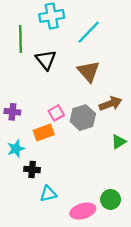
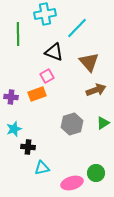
black triangle: (46, 60) -> (54, 52), moved, turned -30
brown triangle: (89, 71) -> (89, 62), moved
pink square: (56, 113) -> (47, 76), moved
gray hexagon: (83, 118) -> (72, 124), moved
orange rectangle: (44, 133) -> (37, 94), moved

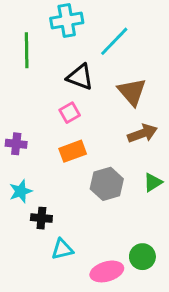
orange rectangle: (37, 94) -> (73, 151), moved

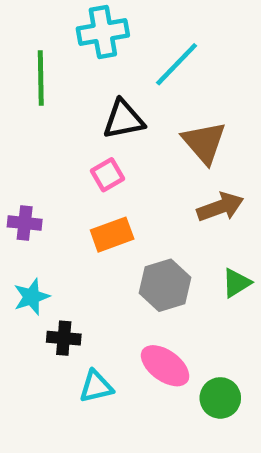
black triangle: (80, 77) -> (124, 119), turned -32
pink ellipse: (107, 271) -> (165, 366), moved, turned 52

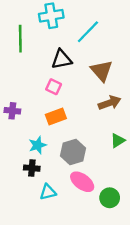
pink square: (107, 175) -> (54, 87), turned -35
gray hexagon: (165, 285) -> (73, 152), moved
cyan star: (32, 297) -> (38, 145), moved

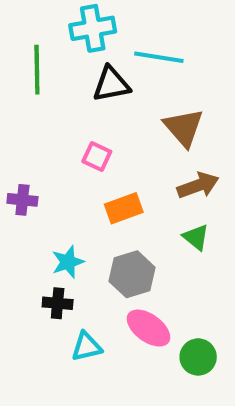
cyan line: (88, 32) -> (159, 57), turned 55
black triangle: (62, 59) -> (111, 84), moved
orange rectangle: (56, 117) -> (124, 208), moved
green triangle: (118, 141) -> (196, 237), moved, turned -49

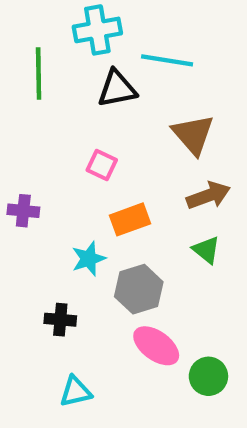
cyan star: (68, 262) -> (89, 259), moved
cyan triangle: (86, 347) -> (76, 392), moved

